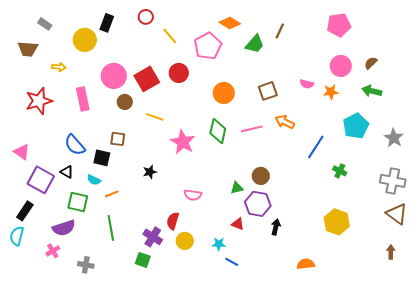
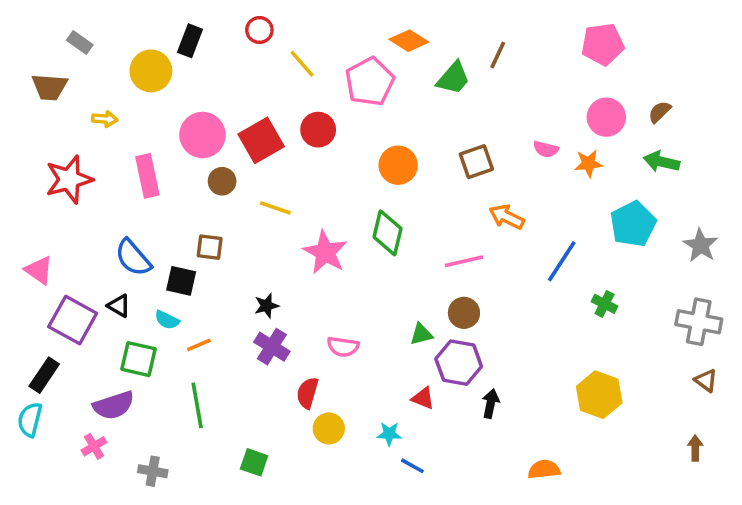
pink line: (252, 129) -> (464, 261), moved
brown triangle: (397, 214) -> (706, 380), size x0.6
purple cross: (153, 237) -> (272, 347), moved

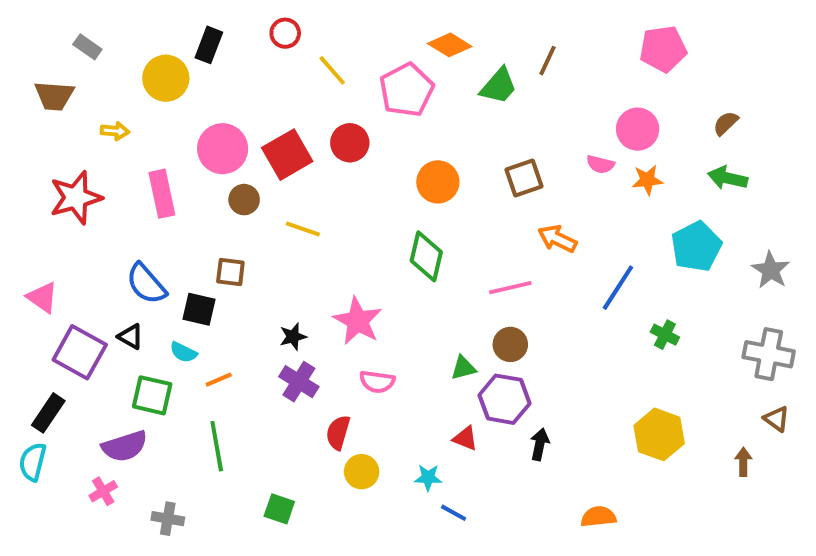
pink circle: (606, 117) -> (638, 129), moved
pink star: (325, 252) -> (358, 321), moved
brown arrow: (695, 448) -> (743, 462), moved

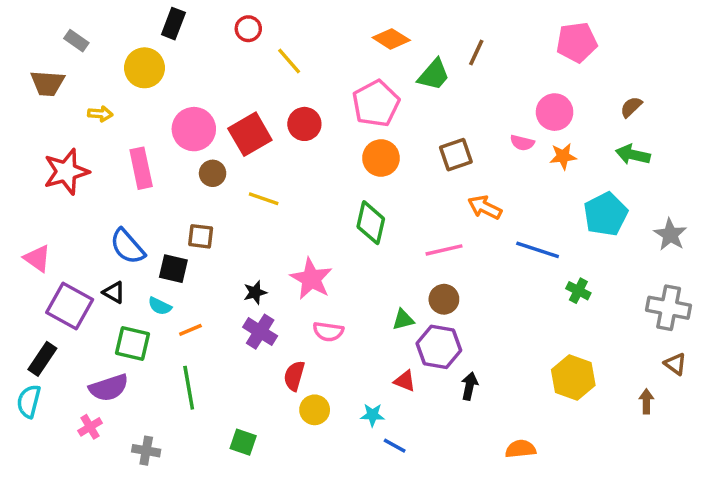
black rectangle: (209, 45) -> (173, 24), moved
pink pentagon: (407, 90) -> (376, 104), moved
blue line: (618, 288) -> (538, 250), turned 75

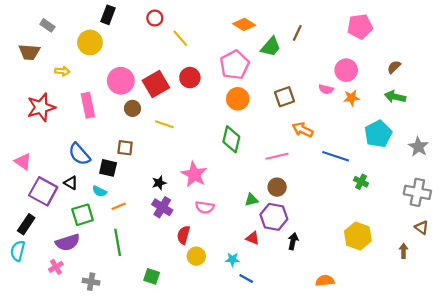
green square: (133, 343) -> (83, 215), turned -30

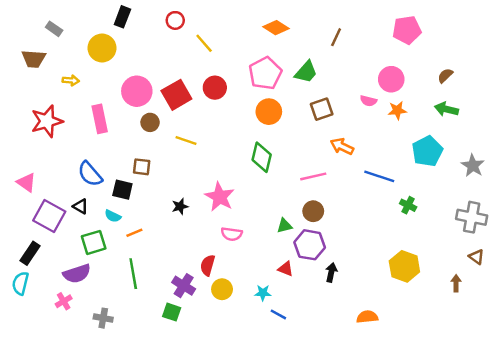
green trapezoid: (271, 47) -> (306, 72), moved
purple cross: (162, 207) -> (184, 286), moved

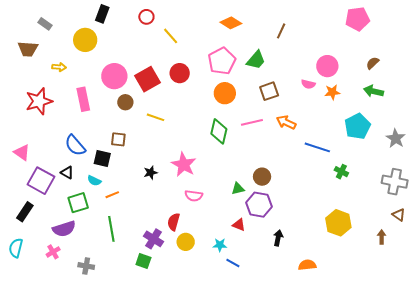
pink pentagon: (407, 30) -> (357, 19), moved
pink line: (313, 176) -> (252, 122), moved
black arrow: (331, 272) -> (278, 238), moved
cyan semicircle: (20, 283) -> (16, 248), moved

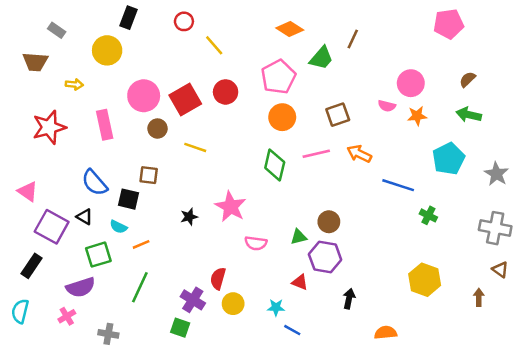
green trapezoid: (256, 60) -> (321, 58), moved
pink semicircle: (194, 196) -> (256, 243), moved
green line: (111, 229) -> (140, 287), turned 35

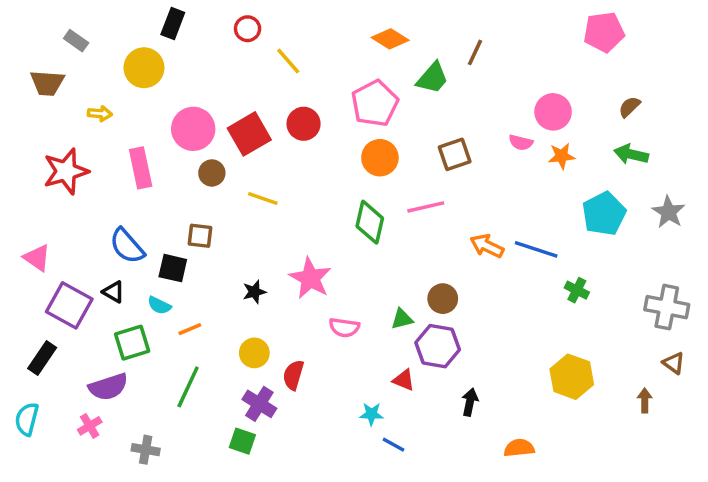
orange arrow: (359, 154) -> (487, 246), moved
gray star: (496, 174) -> (668, 212), moved
yellow circle: (233, 304) -> (254, 353), moved

